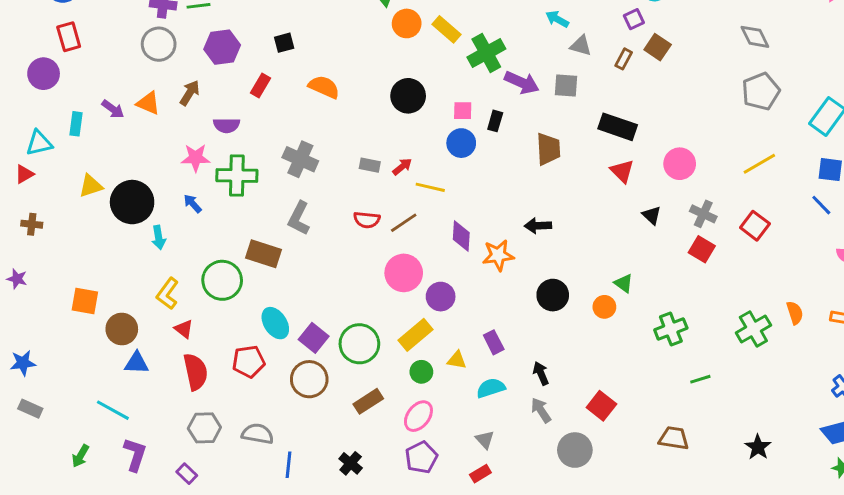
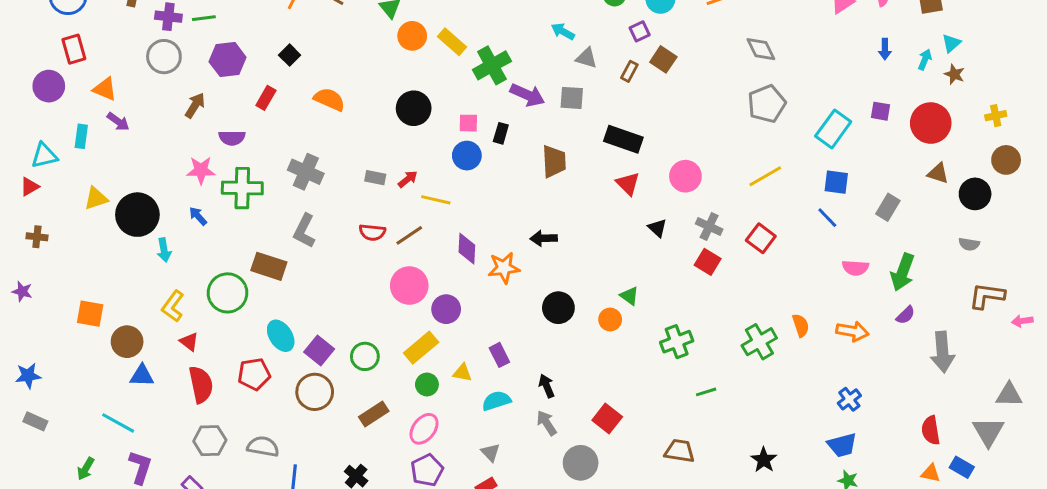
black square: (284, 43) -> (290, 55), turned -30
orange triangle: (148, 103) -> (105, 89), moved
green circle: (359, 344) -> (365, 356), size x0.7

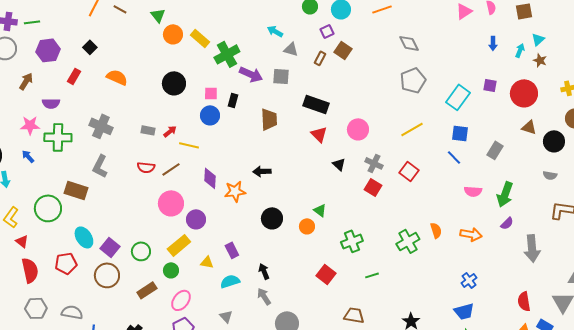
green circle: (427, 385) -> (171, 270), moved
red square: (607, 418) -> (326, 274), moved

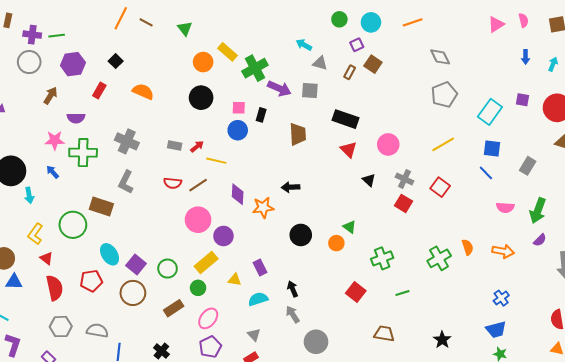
orange circle: (173, 34) -> (203, 62), moved

